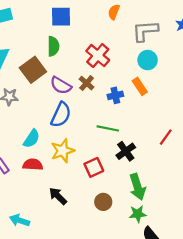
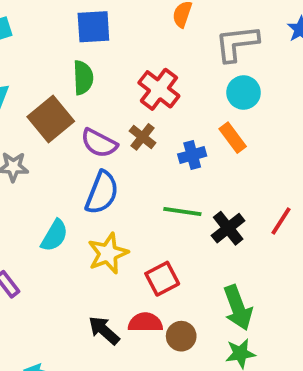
black cross: (126, 151) -> (228, 228), moved
red semicircle: (33, 165) -> (145, 322), moved

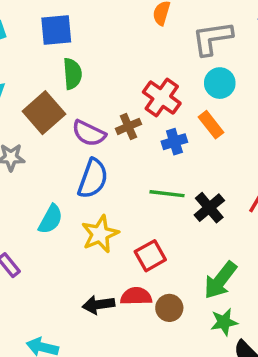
blue square: (93, 27) -> (56, 30), moved
red cross: (159, 89) -> (162, 98), moved
brown cross: (142, 137) -> (128, 126), turned 30
green arrow: (238, 308) -> (220, 280), turned 60
black arrow: (104, 330) -> (98, 305), turned -48

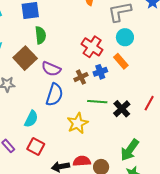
brown cross: (128, 126) -> (81, 77), moved
yellow star: (100, 234) -> (78, 123), moved
red square: (150, 256) -> (36, 146), moved, turned -30

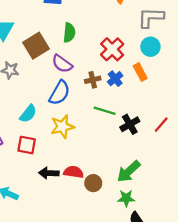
green semicircle: (40, 35) -> (69, 33), moved
blue cross: (100, 72) -> (115, 79), turned -32
yellow star: (78, 123) -> (62, 127), moved
red square: (36, 146) -> (27, 145), turned -30

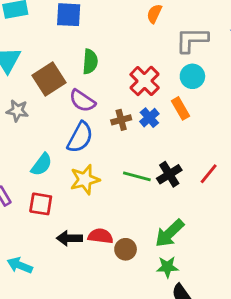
green line: (105, 111) -> (137, 176), moved

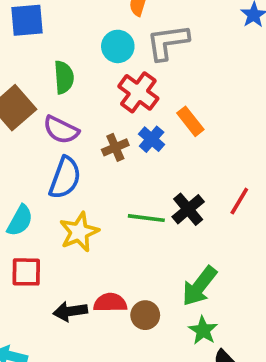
gray L-shape: (192, 40) -> (168, 42), moved
cyan circle: (192, 76) -> (118, 46), moved
green star: (167, 267) -> (203, 330), turned -30

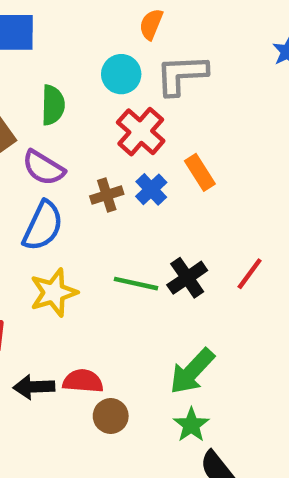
brown circle: (145, 315) -> (111, 416), moved

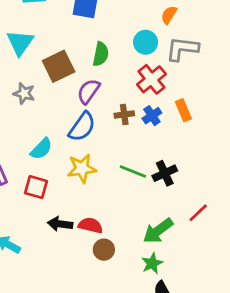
purple semicircle: (43, 168) -> (88, 91), turned 84
red line: (250, 274) -> (198, 213), moved

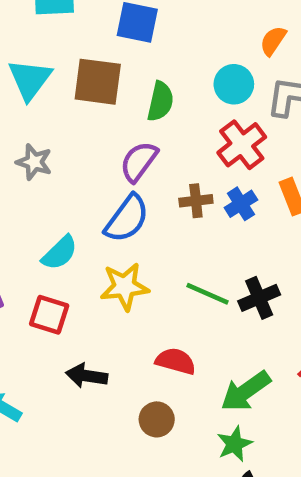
brown square: (59, 66) -> (98, 82), moved, turned 32
red semicircle: (91, 225) -> (176, 361), moved

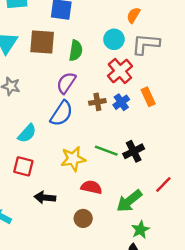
yellow star: (125, 287) -> (73, 159), moved
green star: (234, 444) -> (140, 230), moved

